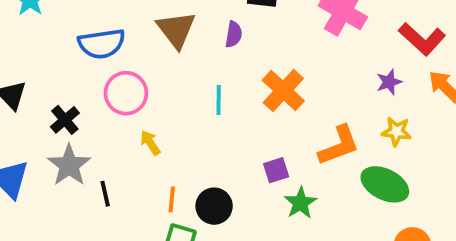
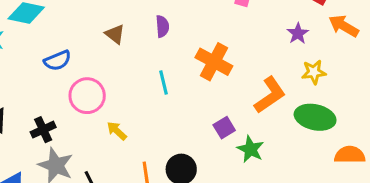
brown triangle: (176, 30) -> (115, 34), size x0.6
blue semicircle: (102, 44) -> (57, 60), size x0.7
black cross: (65, 120) -> (43, 130), turned 30

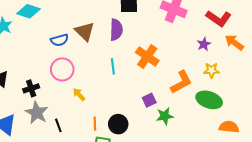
purple semicircle: (162, 26) -> (116, 30), size x1.5
brown triangle: (115, 34) -> (85, 31), size x1.5
blue semicircle: (57, 60) -> (60, 40), moved
green star: (250, 149) -> (165, 116), turned 30

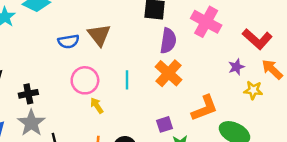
purple semicircle: (116, 30) -> (168, 41), moved
pink circle: (62, 69) -> (85, 80), moved
yellow star: (212, 70) -> (253, 90), moved
yellow arrow: (79, 94) -> (97, 106), moved

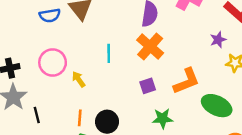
pink circle: (85, 80) -> (53, 62), moved
purple square: (164, 124) -> (148, 86), moved

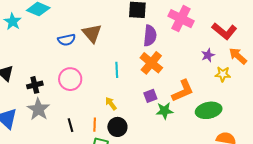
yellow arrow: (79, 79) -> (111, 104), moved
green ellipse: (217, 106) -> (209, 110), turned -35
black line: (37, 115) -> (70, 125), moved
green star: (163, 119) -> (165, 111), moved

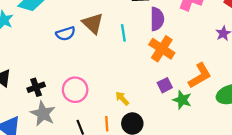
cyan line: (117, 70) -> (123, 33), moved
pink circle: (70, 79) -> (75, 90), moved
green star: (165, 111) -> (182, 100), turned 30

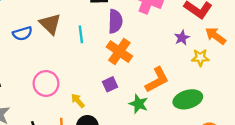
purple square: (165, 85) -> (110, 84), moved
pink circle: (75, 90) -> (46, 83), moved

